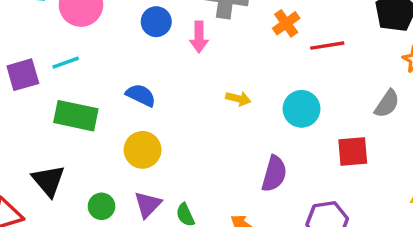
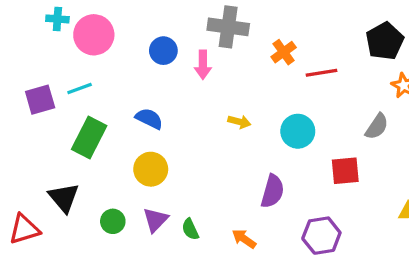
green rectangle: (76, 116) -> (89, 138), turned -75

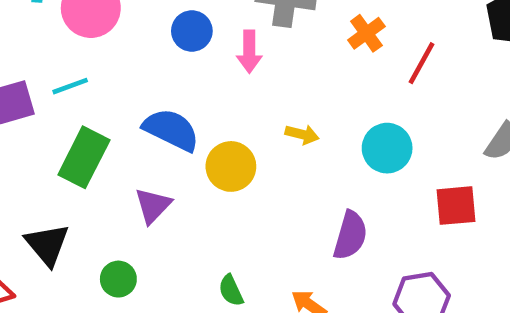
red line: (321, 73) -> (422, 63), turned -52
blue semicircle: (149, 119) -> (171, 130), size x1.4
yellow circle: (151, 169) -> (231, 166), moved
purple triangle: (155, 220) -> (153, 206), moved

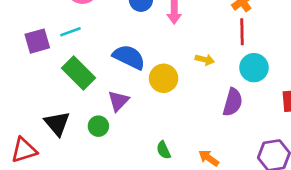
red line: (422, 63) -> (242, 32), moved, turned -30
green rectangle: (84, 157) -> (78, 73), turned -72
purple semicircle: (350, 235) -> (233, 102), moved
green circle: (118, 279) -> (98, 126), moved

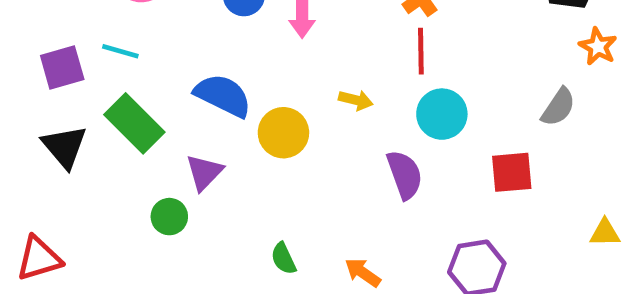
cyan line: (70, 32) -> (120, 51), turned 36
purple semicircle: (233, 102) -> (405, 175), turned -36
black triangle: (57, 123) -> (64, 147), moved

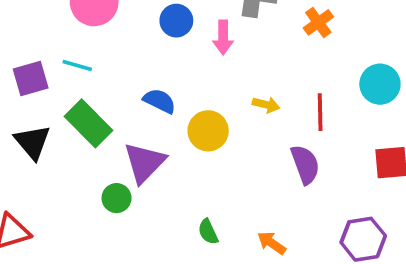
red line: (421, 51) -> (320, 112), moved
blue semicircle: (223, 95) -> (160, 101), size x0.7
cyan circle: (442, 114) -> (380, 84), moved
purple triangle: (204, 172) -> (145, 163), size x1.4

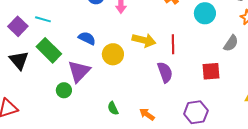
purple square: (31, 79) -> (18, 26), turned -30
cyan circle: (380, 84) -> (205, 13), moved
yellow arrow: (266, 105) -> (144, 40), size x1.6

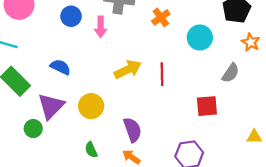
yellow arrow: (144, 40) -> (128, 69), turned -40
yellow circle: (113, 54) -> (91, 106), moved
purple semicircle: (165, 72) -> (132, 130), moved

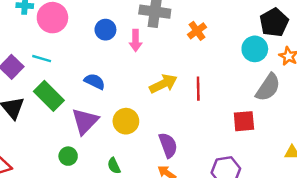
cyan circle: (200, 38) -> (255, 49), moved
gray semicircle: (231, 73) -> (268, 87), size x1.4
green circle: (33, 129) -> (68, 156), moved
green semicircle: (91, 150) -> (114, 166), moved

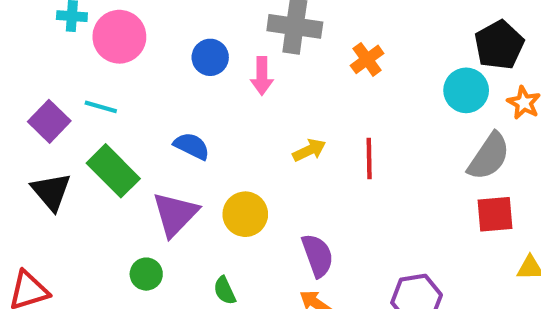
yellow arrow: (163, 84) -> (309, 150), size x0.7
red square: (244, 121) -> (495, 214), moved

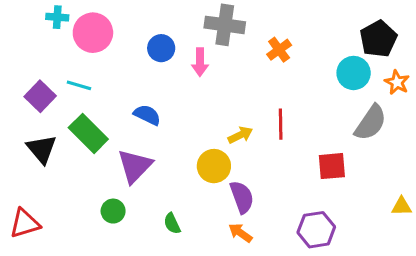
yellow arrow: (309, 150) -> (240, 135), moved
yellow circle: (245, 214) -> (214, 166), moved
red square: (495, 214) -> (332, 166), moved

